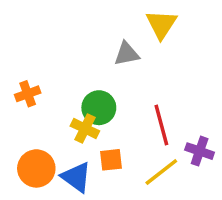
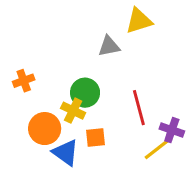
yellow triangle: (161, 24) -> (139, 21), turned 40
orange circle: (36, 168) -> (45, 129), moved
yellow line: (161, 172) -> (158, 148), moved

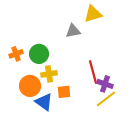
green circle: (85, 93) -> (39, 54), moved
yellow cross: (73, 111) -> (49, 74), turned -35
purple cross: (172, 130) -> (105, 84), moved

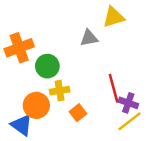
orange cross: (16, 54) -> (19, 48), moved, size x1.6
orange square: (64, 92) -> (78, 113), turned -32
blue triangle: (44, 102) -> (22, 125), moved

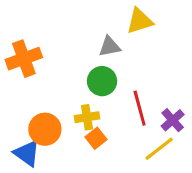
green circle: (47, 66) -> (102, 81), moved
yellow cross: (60, 91) -> (87, 117), moved
purple cross: (128, 103) -> (173, 120), moved, turned 30

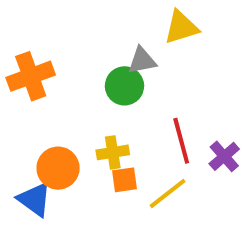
green circle: (102, 81) -> (124, 86), moved
orange square: (96, 138) -> (124, 180), turned 30
yellow line: (159, 149) -> (168, 193), moved

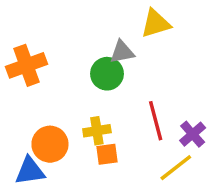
yellow line: (168, 193) -> (176, 168), moved
blue triangle: (35, 199) -> (30, 171), turned -44

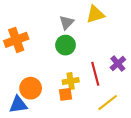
gray triangle: (122, 52) -> (67, 22), moved, turned -35
yellow cross: (97, 131) -> (71, 81), moved
purple cross: (193, 134) -> (118, 64), moved

